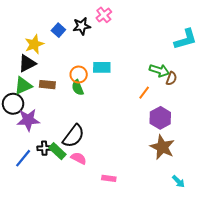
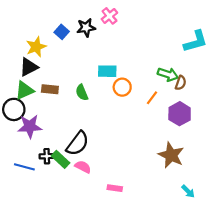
orange circle: (79, 75) -> (122, 87), moved
purple hexagon: (160, 118) -> (180, 114), moved
blue line: (23, 158) -> (24, 167), turned 66

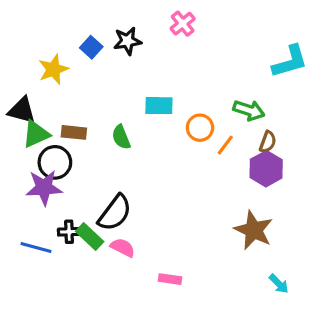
pink cross: (109, 16) -> (183, 24), moved
black triangle: (29, 67) -> (22, 110), moved, turned 42
brown semicircle: (181, 83) -> (268, 142), moved
orange circle: (122, 87) -> (200, 128), moved
black circle: (14, 109) -> (55, 162), moved

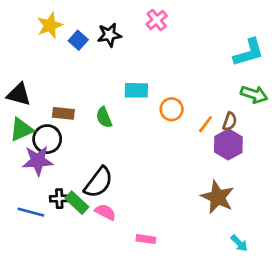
yellow star: (53, 69) -> (50, 25), moved
green arrow: (249, 110) -> (254, 94), moved
green triangle: (36, 134) -> (21, 130), moved
orange line: (225, 145) -> (205, 124), moved

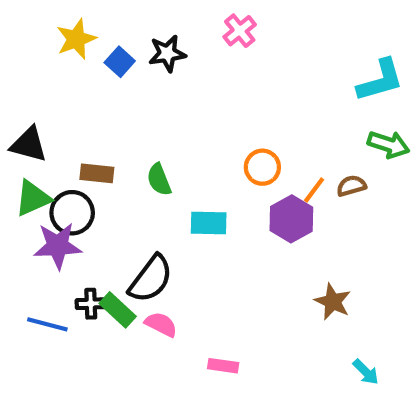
cyan rectangle: (136, 90) -> (209, 223), moved
brown semicircle: (230, 121) -> (351, 186), turned -126
purple hexagon: (228, 144) -> (291, 219), moved
brown star: (218, 197) -> (333, 302), size x0.7

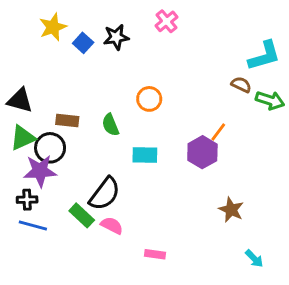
orange circle: (262, 167) -> (149, 99), moved
brown semicircle: (351, 186) -> (241, 85), moved, turned 42
black cross: (91, 304) -> (27, 200), moved

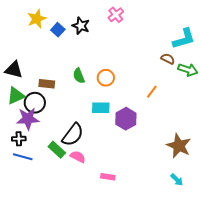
black star: (116, 37) -> (81, 26), turned 30
orange circle: (149, 99) -> (106, 78), moved
green semicircle: (110, 125) -> (79, 76), moved
purple hexagon: (202, 152) -> (126, 119), moved
brown star: (231, 210) -> (179, 146), moved, size x1.4

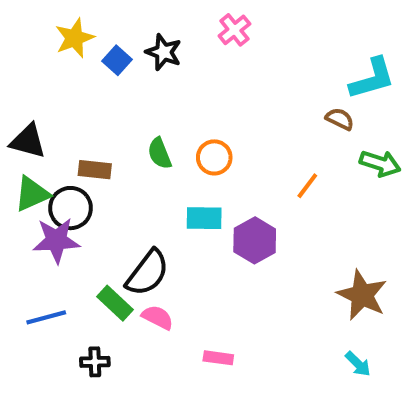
green arrow: (188, 70) -> (380, 163), moved
black cross: (19, 139) -> (95, 362), moved
blue line: (23, 157) -> (46, 317), turned -30

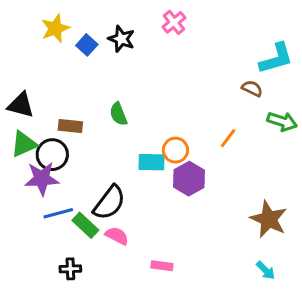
orange circle: (214, 157) -> (175, 150), moved
blue line: (46, 317) -> (58, 213), moved

